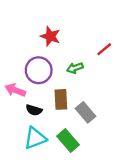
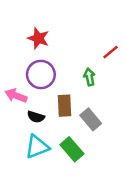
red star: (50, 36) -> (38, 38), moved
green arrow: (75, 68) -> (89, 77), moved, turned 98

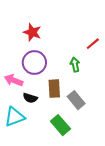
cyan triangle: (37, 147) -> (15, 117), moved

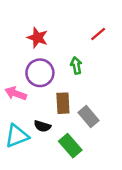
red line: (93, 44) -> (98, 34), moved
green arrow: (75, 65) -> (76, 66), moved
black semicircle: (30, 98) -> (42, 126), moved

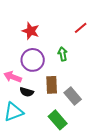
black semicircle: (42, 126) -> (27, 92), moved

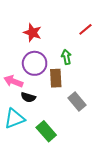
brown rectangle: (52, 85) -> (56, 78), moved
green rectangle: (58, 120) -> (46, 131), moved

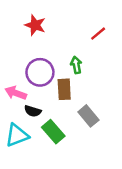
red star: (32, 33) -> (35, 25), moved
green rectangle: (46, 131) -> (53, 132), moved

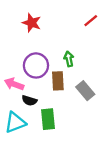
red line: (98, 34) -> (91, 21), moved
gray rectangle: (88, 116) -> (85, 91), moved
green rectangle: (53, 132) -> (48, 119), turned 35

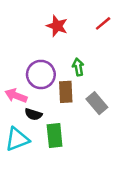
red star: (32, 23) -> (57, 26), moved

